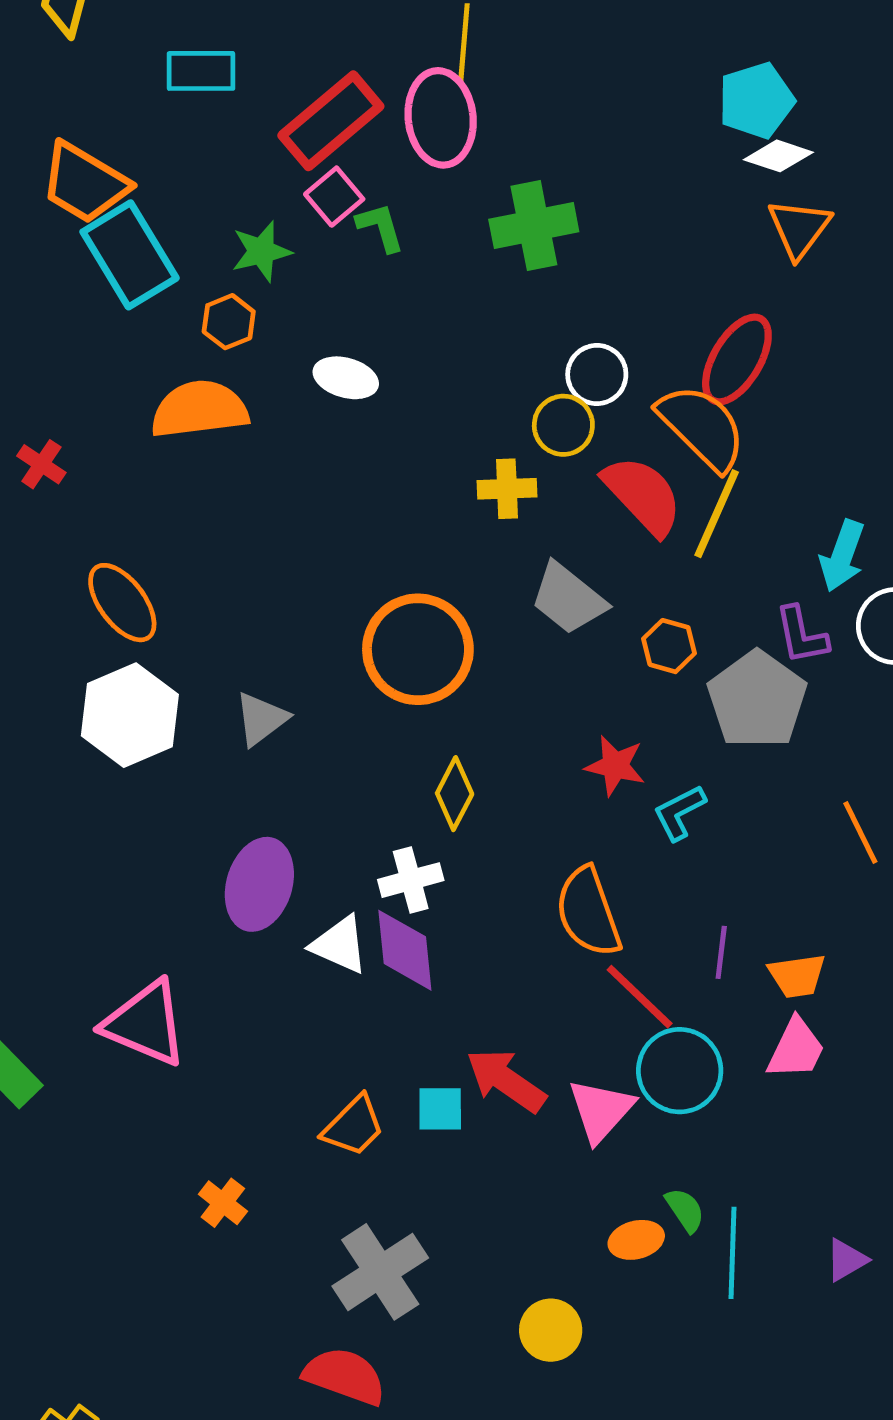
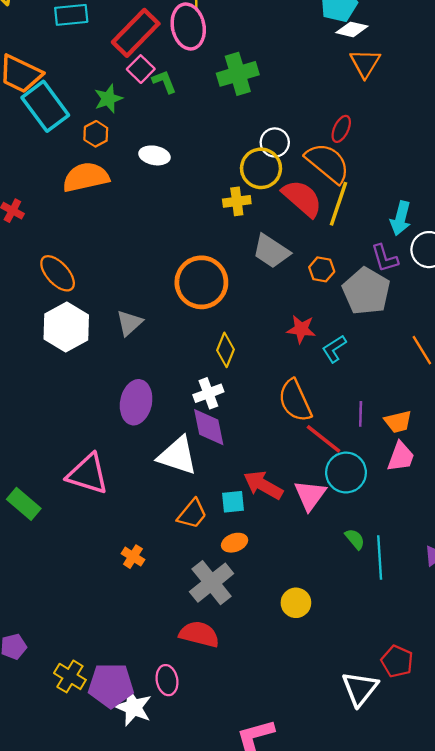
red ellipse: (737, 359) -> (341, 129), size x0.6
yellow circle: (563, 425) -> (261, 168), size x1.4
white triangle: (340, 945) -> (178, 456), moved, size x1.4
orange ellipse: (636, 1240) -> (235, 543), moved

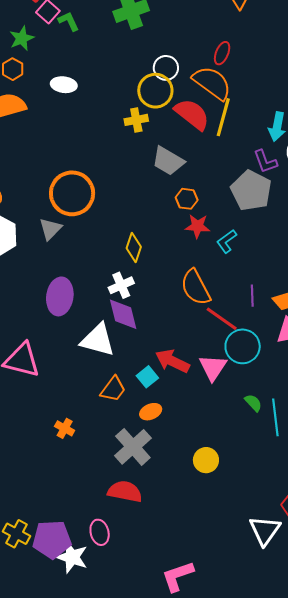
orange hexagon: (322, 269) -> (187, 199), moved
orange circle: (201, 282) -> (72, 193), moved
cyan square: (233, 502) -> (147, 377), turned -30

